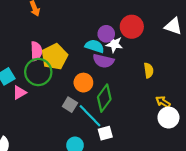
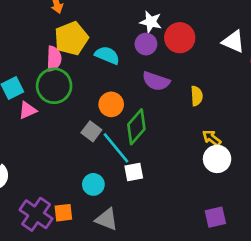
white star: (114, 44) -> (151, 22), moved
cyan semicircle: (95, 46) -> (107, 55), moved
yellow pentagon: (55, 57) -> (71, 38), moved
purple semicircle: (103, 61) -> (156, 81), moved

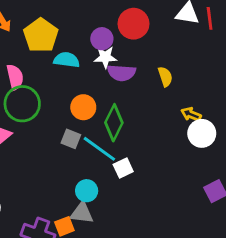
white star: (151, 22) -> (105, 57), moved
yellow pentagon: (71, 38) -> (41, 35), moved
gray triangle: (107, 219) -> (82, 213), moved

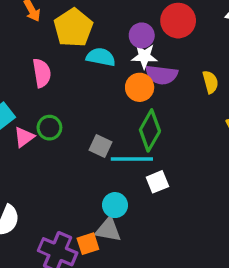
green circle: (22, 104) -> (49, 128), moved, size x0.6
orange circle: (83, 107) -> (140, 87), moved
cyan line: (99, 149) -> (132, 159), turned -39

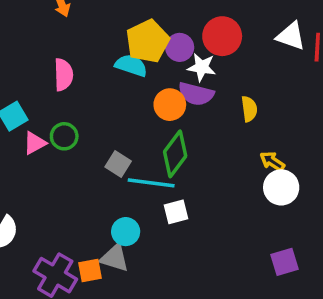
yellow pentagon: (73, 28) -> (148, 41), moved
white star: (144, 56) -> (202, 67), moved

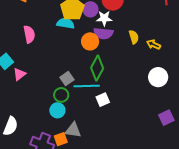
green circle: (64, 136) -> (61, 95), moved
yellow arrow: (272, 161) -> (153, 44), moved
gray square: (118, 164) -> (67, 78), turned 32
cyan circle: (126, 232) -> (57, 110), moved

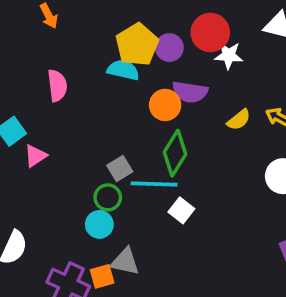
white star: (104, 18) -> (229, 55), moved
yellow semicircle: (134, 37) -> (239, 120), moved, turned 64
white square: (103, 100) -> (181, 210), turned -32

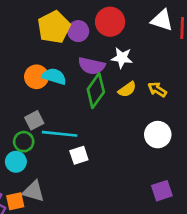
white star: (229, 55) -> (122, 58), moved
cyan semicircle: (123, 70) -> (54, 76), moved
orange circle: (165, 105) -> (36, 77), moved
green diamond: (175, 153) -> (96, 91), moved
white square: (181, 210) -> (79, 155), turned 30

